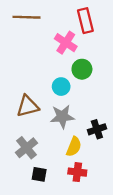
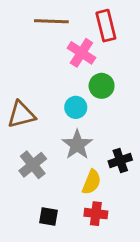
brown line: (26, 17) -> (51, 21), moved
brown triangle: (28, 106) -> (21, 115), moved
gray star: (62, 117) -> (77, 145), turned -30
gray cross: (26, 148) -> (33, 165), moved

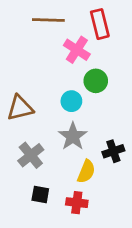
red cross: (96, 214) -> (77, 203), moved
black square: (48, 216) -> (40, 194), moved

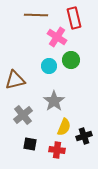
cyan circle: (71, 101) -> (49, 66), moved
black cross: (113, 151) -> (84, 136), moved

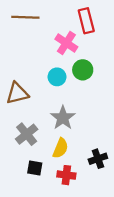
brown line: (36, 15) -> (25, 17), moved
yellow semicircle: (64, 127) -> (61, 148), moved

